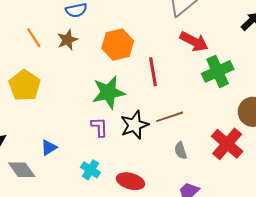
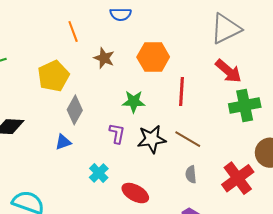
brown star: (67, 40) -> (104, 58), moved, turned 30
green star: (108, 92) -> (134, 102), size x0.7
brown line: (170, 117) -> (188, 139), turned 36
gray diamond: (22, 170) -> (75, 110), moved, turned 52

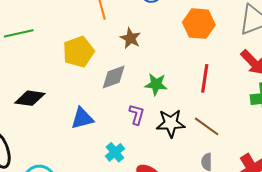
orange hexagon: (153, 57) -> (199, 24), moved
gray diamond: (75, 110) -> (114, 77), moved, turned 36
blue triangle: (63, 142) -> (82, 118), size x1.4

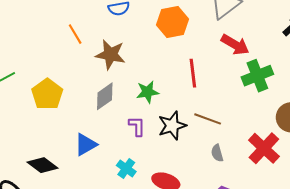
brown star: (130, 38) -> (110, 55), size x1.4
yellow pentagon: (78, 52) -> (47, 94), moved
black diamond: (30, 98) -> (42, 165), moved, turned 44

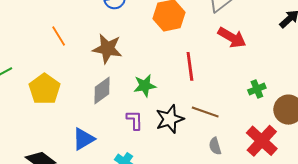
orange line: (75, 34) -> (59, 36), moved
green cross: (257, 76) -> (257, 89), moved, size x0.6

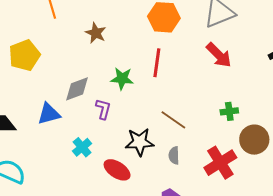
brown star: (107, 49) -> (96, 33), size x0.7
red line: (190, 66) -> (157, 63), moved
gray diamond: (102, 91) -> (77, 89), moved
black star: (170, 119) -> (140, 142), moved

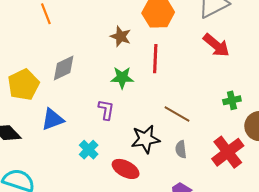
brown star: (96, 33) -> (121, 36), moved
yellow pentagon: (24, 55) -> (24, 85), moved
gray diamond: (77, 89) -> (64, 68), moved

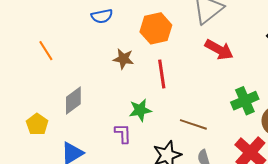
green star: (122, 78) -> (140, 110), moved
yellow pentagon: (24, 85) -> (37, 124), size x0.7
green cross: (232, 100) -> (245, 101), size x1.5

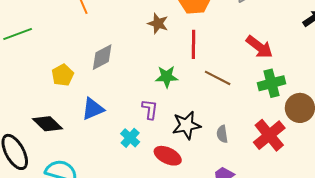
red arrow: (219, 50) -> (259, 47), moved
brown line: (193, 124) -> (218, 78), moved
purple L-shape: (123, 133) -> (150, 109), moved

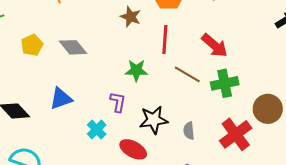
red arrow: (259, 47) -> (215, 45), moved
gray diamond: (102, 57) -> (73, 47), turned 76
yellow pentagon: (63, 75) -> (32, 45), moved
green cross: (272, 83) -> (225, 83), moved

